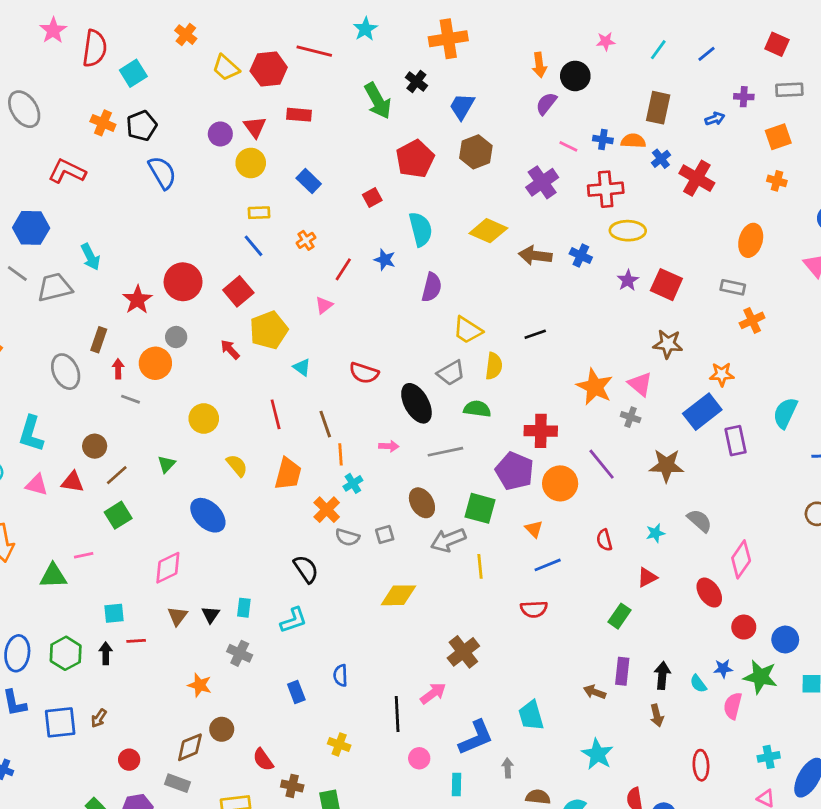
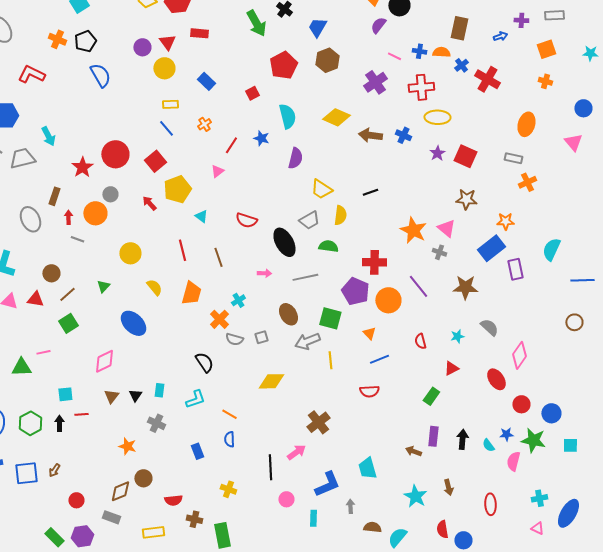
orange line: (340, 454) -> (229, 414), moved, turned -56
brown arrow: (657, 715) -> (448, 487), moved
red semicircle: (263, 760) -> (173, 500), turned -60

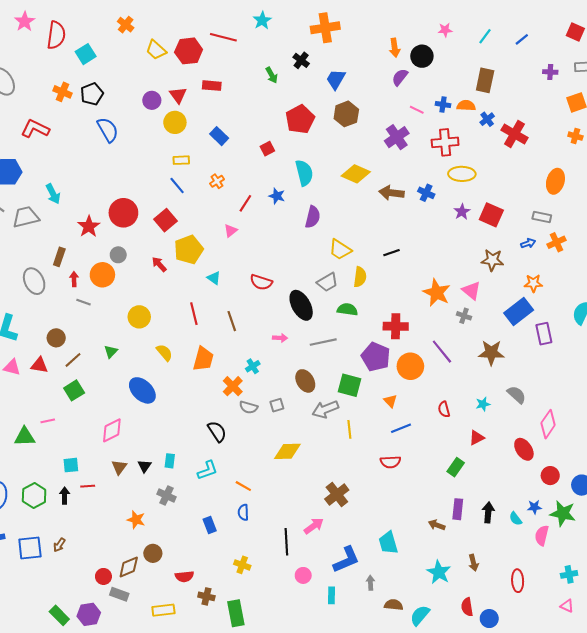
green arrow: (256, 23) -> (272, 75), size x0.6
blue arrow: (500, 36) -> (528, 243), moved
red circle: (76, 500) -> (103, 576), moved

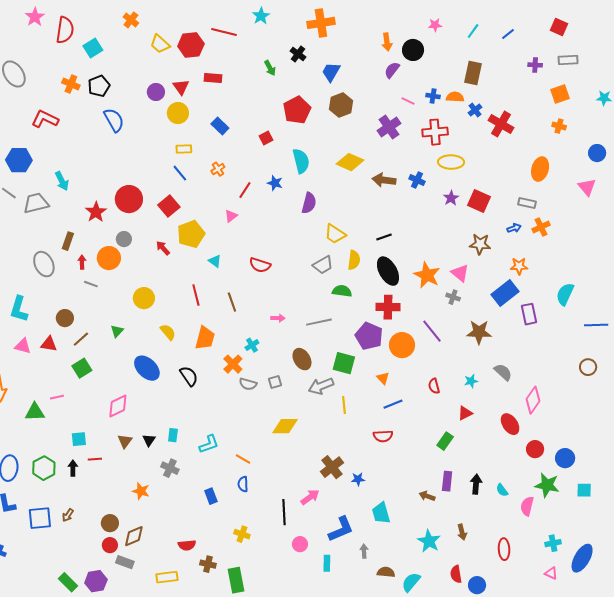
black ellipse: (301, 305) -> (388, 271), moved
black semicircle: (217, 431) -> (189, 376), moved
blue star: (534, 507) -> (358, 479), moved
brown circle: (153, 553) -> (110, 523), moved

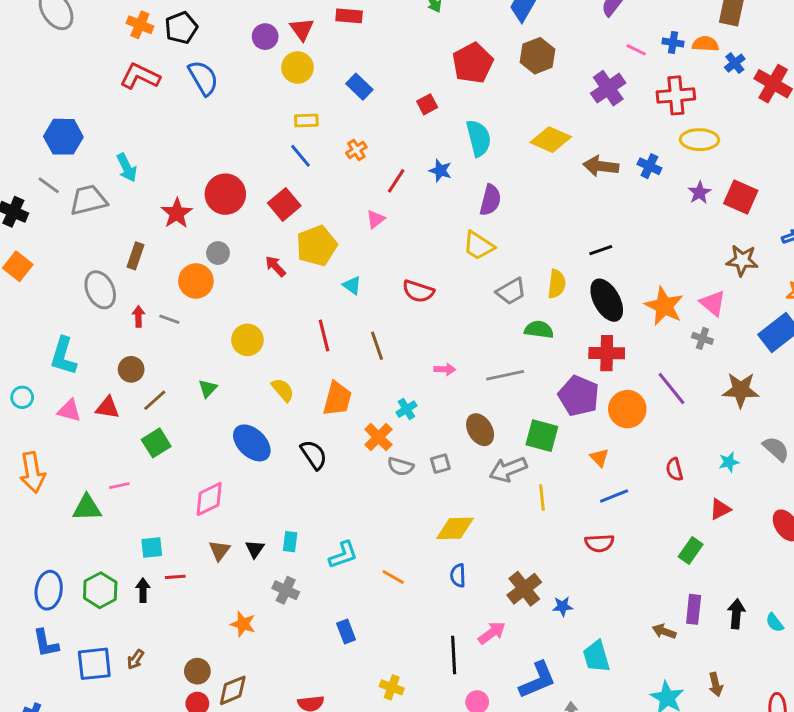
red L-shape: (45, 119) -> (140, 76), moved
yellow trapezoid: (335, 234) -> (479, 246), moved
red arrow: (82, 262) -> (138, 316), moved
blue semicircle: (243, 484) -> (458, 575), moved

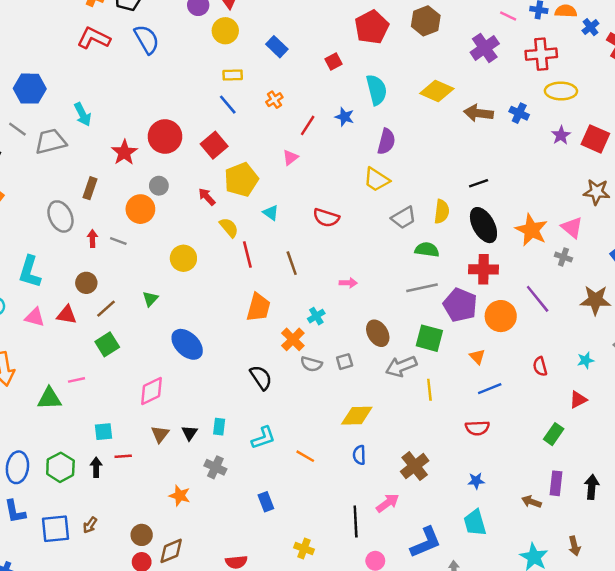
gray line: (505, 375) -> (422, 288), moved
yellow semicircle: (283, 390) -> (229, 228), moved
black semicircle: (314, 455) -> (261, 378), moved
blue star: (563, 606) -> (476, 481), moved

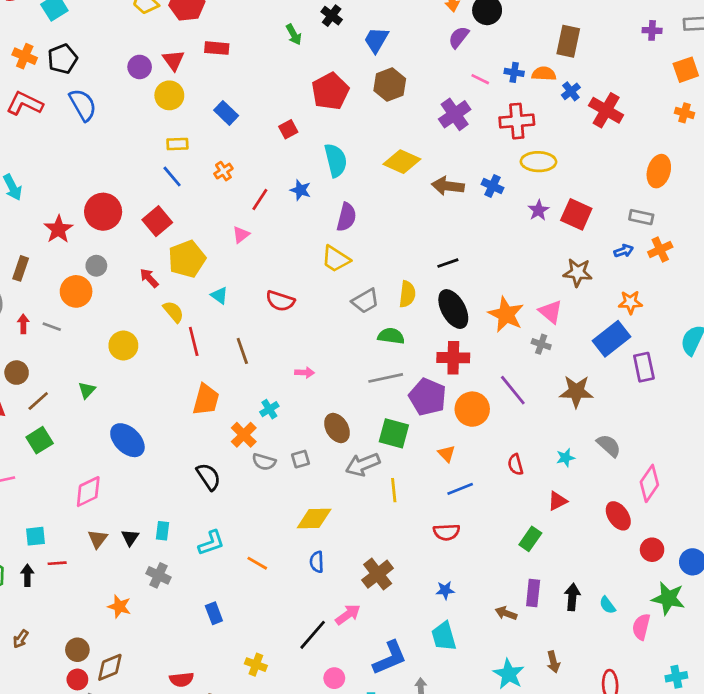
black line: (356, 521) -> (313, 635), turned 44

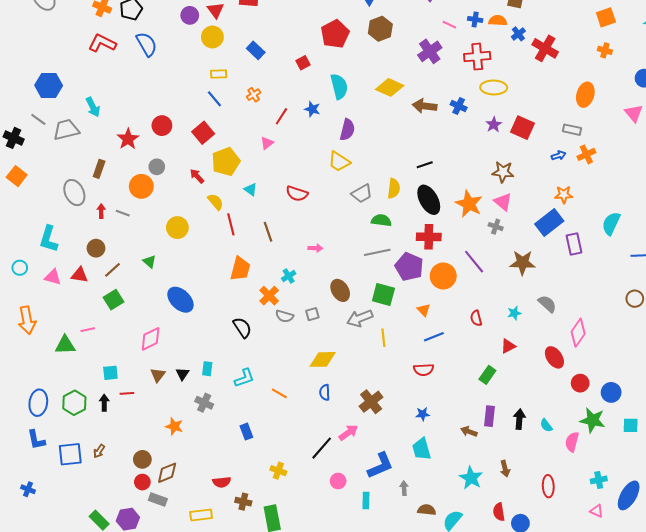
red circle: (103, 212) -> (162, 126), size x0.7
brown star: (578, 272) -> (503, 172), moved
green triangle: (87, 390) -> (150, 262), turned -32

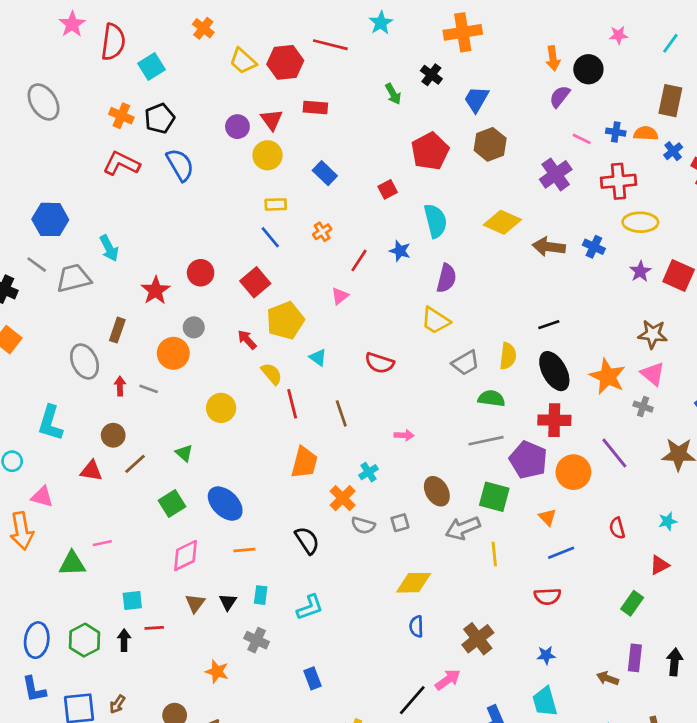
pink triangle: (53, 277) -> (42, 497), moved
green square: (114, 300) -> (172, 504), moved
orange line: (279, 393) -> (244, 550), moved, turned -35

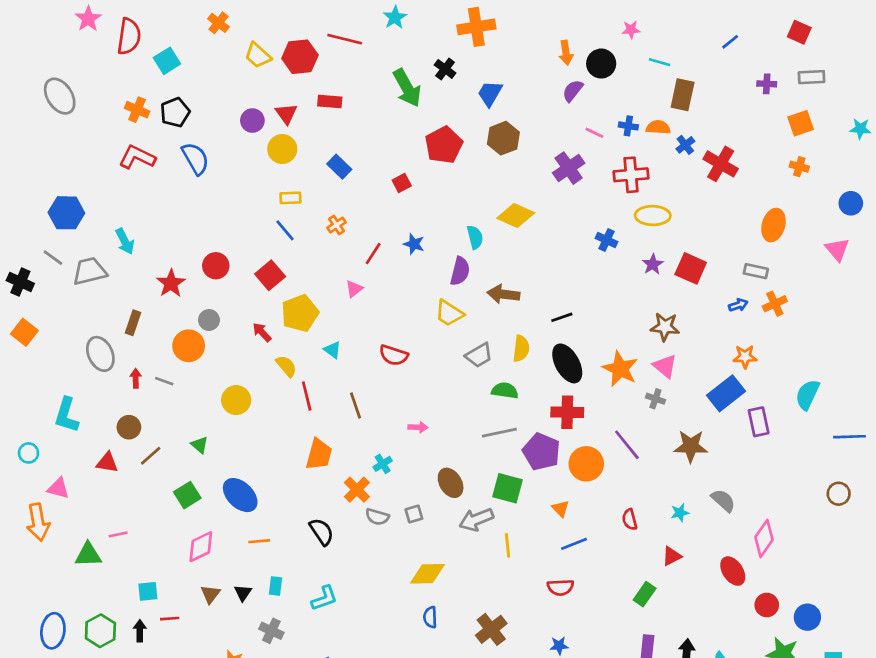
cyan line: (670, 43) -> (660, 62), moved, turned 70
green arrow: (393, 94) -> (407, 88), size x1.8
cyan semicircle: (435, 221) -> (475, 237), moved, size x0.7
brown arrow: (549, 247) -> (503, 294), moved

